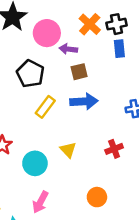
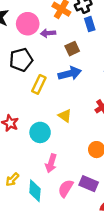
brown square: (79, 72) -> (72, 49), moved
black pentagon: (30, 74) -> (21, 60), turned -30

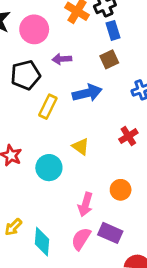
purple arrow: (48, 33) -> (62, 59), moved
brown square: (72, 49) -> (109, 59), moved
pink arrow: (51, 163) -> (85, 204), moved

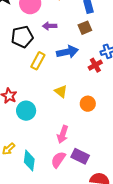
red cross: (128, 136) -> (95, 65), moved
cyan circle: (49, 168) -> (26, 111), moved
orange circle: (121, 190) -> (88, 104), moved

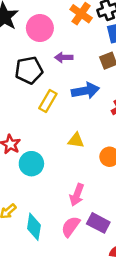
yellow triangle: (61, 91) -> (76, 140), turned -32

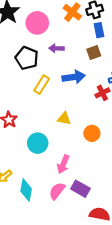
black pentagon: (29, 70) -> (27, 58), turned 30
cyan circle: (31, 164) -> (38, 143), moved

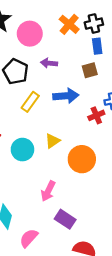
yellow triangle: (64, 119) -> (52, 141), turned -48
orange circle: (92, 133) -> (82, 159), size x1.5
cyan circle: (38, 143) -> (22, 150), moved
pink semicircle: (57, 191) -> (29, 238), moved

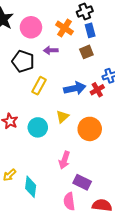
orange cross: (69, 24) -> (65, 28), moved
blue arrow: (66, 96) -> (75, 88), moved
pink semicircle: (29, 238) -> (69, 201), moved, turned -42

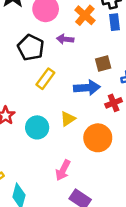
brown square: (86, 52) -> (103, 64), moved
red cross: (97, 90) -> (114, 103), moved

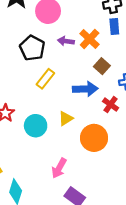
orange cross: (85, 15) -> (90, 39), moved
brown square: (103, 64) -> (102, 66), turned -35
red cross: (114, 103) -> (111, 105), turned -35

